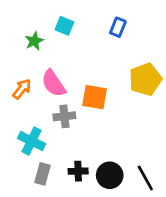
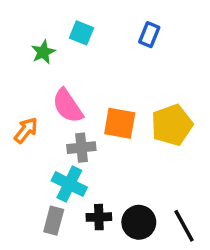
yellow pentagon: (145, 79) -> (172, 125), moved
orange arrow: (22, 89) -> (26, 130), moved
cyan cross: (32, 141) -> (69, 184), moved

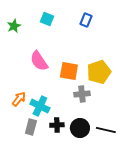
green star: (43, 52) -> (14, 26), moved
orange arrow: (26, 130) -> (19, 99), moved
gray cross: (81, 148) -> (82, 94), moved
black line: (184, 226) -> (106, 130), turned -48

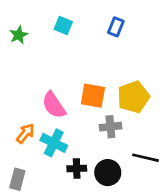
pink semicircle: (39, 61) -> (54, 105), moved
gray rectangle: (31, 127) -> (17, 179), moved
black line: (106, 130) -> (146, 158), moved

